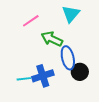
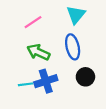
green arrow: (52, 39) -> (38, 52), moved
blue ellipse: (68, 58) -> (73, 47), moved

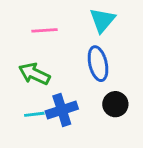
pink line: (33, 22) -> (44, 30), turned 30
green arrow: (38, 52) -> (34, 74), moved

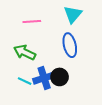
black circle: (115, 104) -> (60, 77), moved
cyan line: (34, 114) -> (25, 81), turned 32

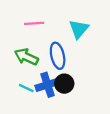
cyan triangle: (73, 14) -> (79, 29), moved
blue ellipse: (70, 45) -> (58, 56), moved

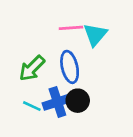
pink line: (34, 23) -> (71, 28), moved
green arrow: (26, 57) -> (32, 68), turned -70

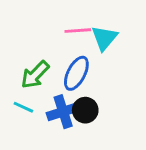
blue ellipse: (70, 67) -> (76, 73), turned 40
cyan line: (32, 106) -> (23, 107), moved

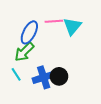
blue ellipse: (76, 73) -> (29, 32), moved
cyan line: (23, 107) -> (16, 74), turned 32

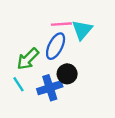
blue ellipse: (29, 32) -> (56, 46), moved
black circle: (59, 76) -> (67, 74), moved

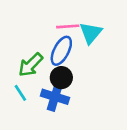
black circle: (67, 74) -> (61, 78), moved
blue cross: (50, 88) -> (55, 97), turned 35

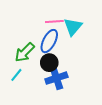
cyan line: (20, 93) -> (16, 75), turned 72
blue cross: (55, 97) -> (56, 78), moved, turned -35

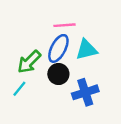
cyan triangle: (73, 27) -> (86, 50), moved, turned 36
blue cross: (56, 78) -> (85, 92), moved

